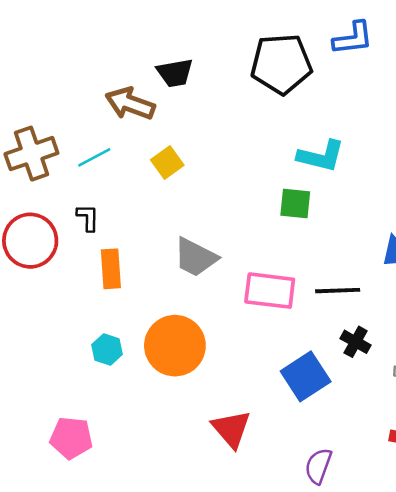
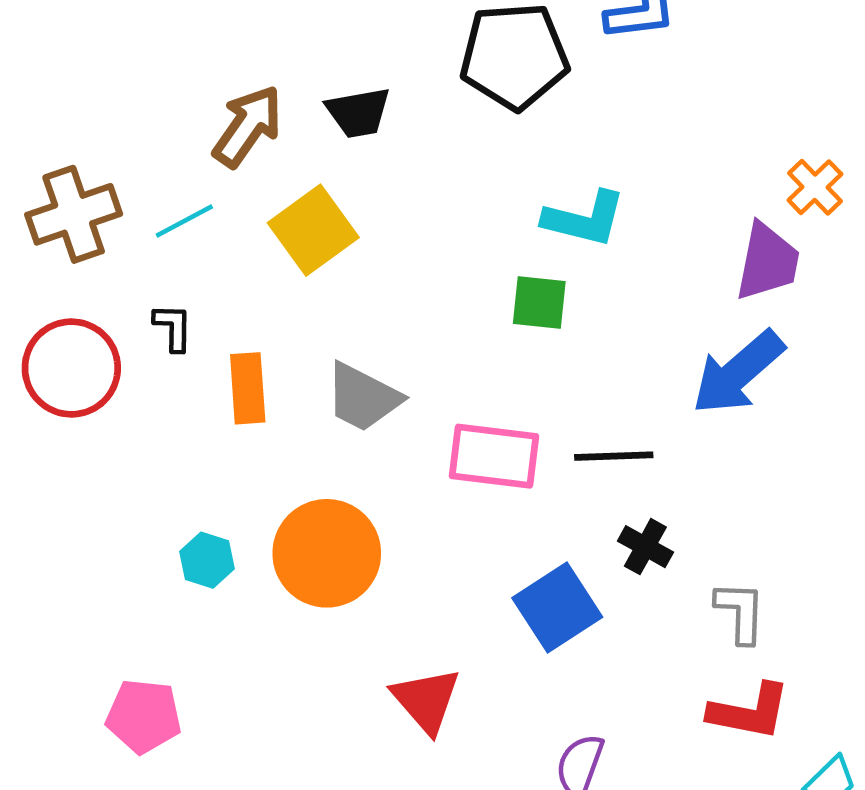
black trapezoid: (175, 73) -> (358, 113), moved
brown arrow: (130, 104) -> (248, 126), turned 105
yellow square: (167, 162) -> (313, 230), size x1.5
orange rectangle: (111, 269) -> (248, 388), moved

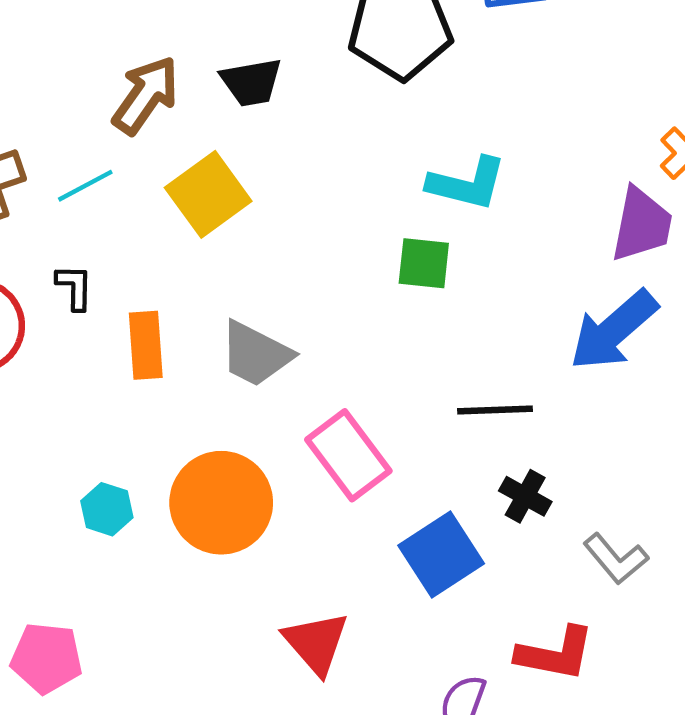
pink rectangle: (494, 456) -> (348, 455), moved, turned 46
gray L-shape: (740, 612) -> (616, 559), turned 138
red L-shape: (749, 712) -> (555, 654), moved

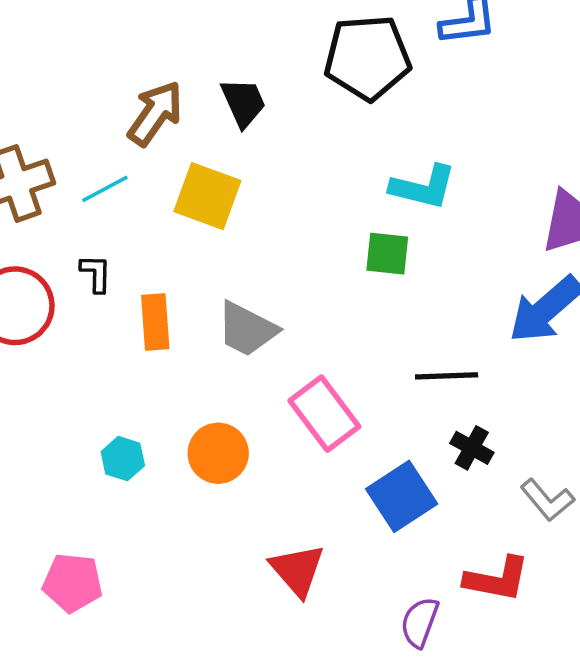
black trapezoid: (251, 82) -> (243, 103), turned -104
yellow square: (208, 194) -> (207, 196), turned -34
orange circle: (221, 503) -> (218, 453), size x0.7

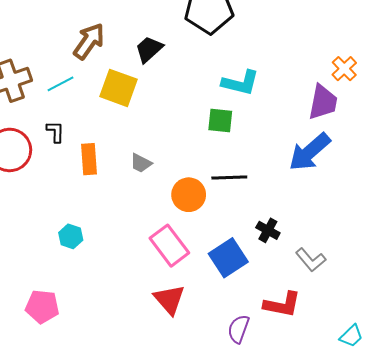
black trapezoid: (243, 103) -> (149, 49), moved, turned -108
gray trapezoid: (247, 329) -> (141, 163), size x0.6
black line: (447, 376) -> (229, 177), moved
pink rectangle: (324, 414) -> (169, 246), moved
orange circle: (218, 453) -> (189, 195), moved

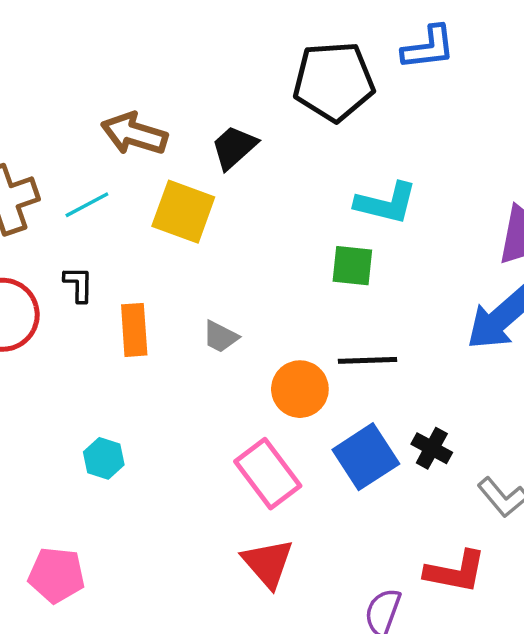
brown arrow: (89, 41) -> (134, 134), turned -108
blue square: (228, 258) -> (366, 457), moved

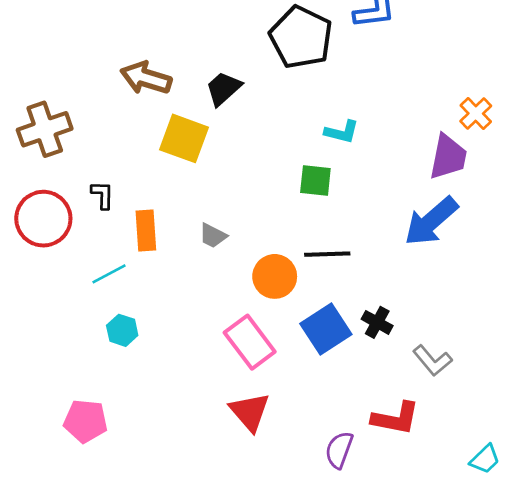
black pentagon: (334, 81) -> (301, 37), turned 30
cyan L-shape: (386, 203) -> (342, 132), size x0.7
cyan line: (87, 205) -> (109, 274), moved

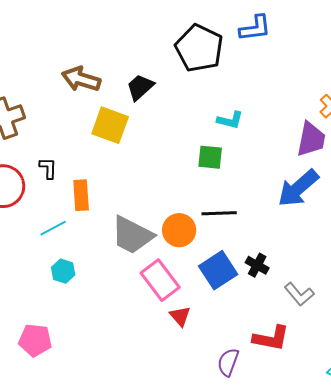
gray trapezoid: (213, 236) -> (132, 235), moved, size x2.0
red triangle: (250, 412) -> (180, 316), moved, size x0.7

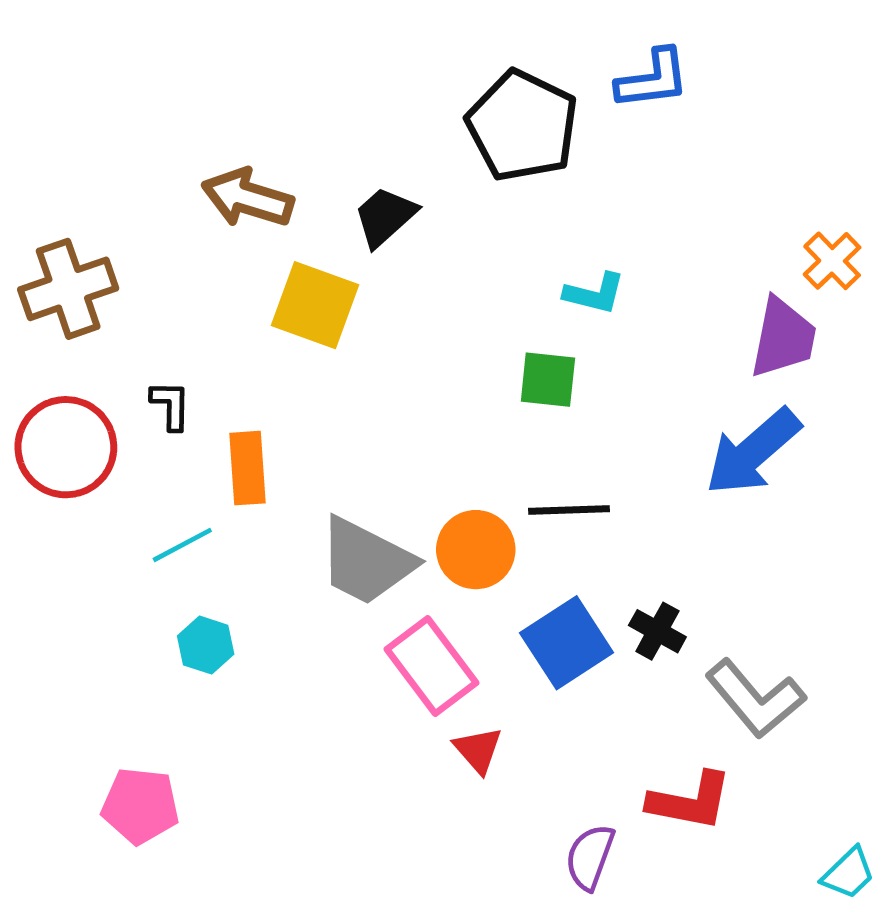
gray L-shape: (299, 294) -> (755, 699), size x1.4

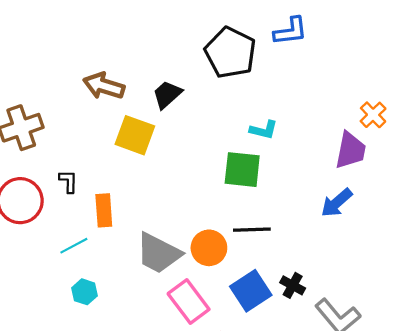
green square: (548, 380) -> (242, 170), size x1.4
blue arrow: (753, 452) -> (337, 203), size x0.7

